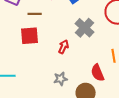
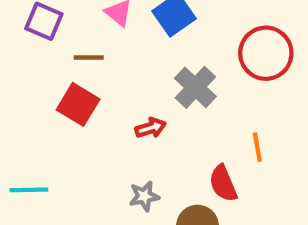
red square: (30, 36) -> (78, 104), turned 36
red arrow: (64, 47) -> (151, 128), turned 48

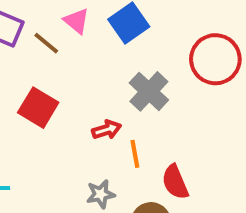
brown line: (89, 58) -> (46, 43), moved, turned 40
orange line: (257, 147) -> (135, 154), moved

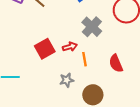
red square: (38, 108) -> (45, 49), moved, turned 30
red semicircle: (175, 182) -> (116, 63), moved

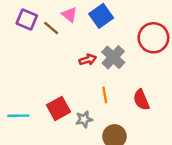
red arrow: (70, 47) -> (88, 60), moved
red square: (45, 49) -> (58, 108), moved

